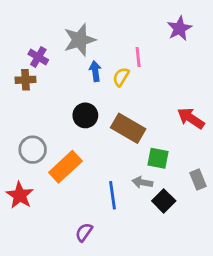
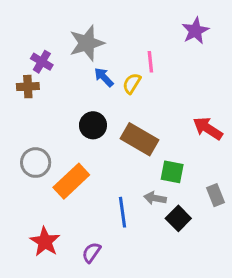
blue arrow: (95, 71) -> (104, 77), turned -36
red star: (20, 195) -> (45, 242), moved

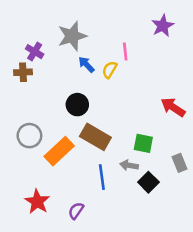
brown rectangle: (140, 139) -> (95, 137), moved

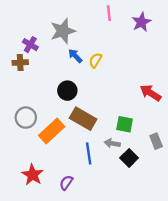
pink line: (125, 52) -> (109, 13), moved

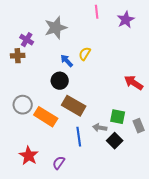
blue arrow: (75, 56) -> (67, 61), moved
green square: (125, 124) -> (118, 117), moved
orange rectangle: (52, 131) -> (46, 117), turned 75

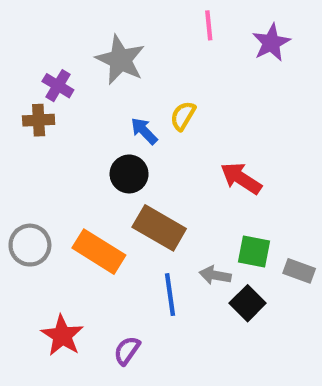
gray star: (56, 28) -> (120, 60), turned -30
red arrow: (134, 83) -> (241, 178), moved
gray circle: (23, 105) -> (30, 245), moved
gray rectangle: (139, 126) -> (299, 271), turned -48

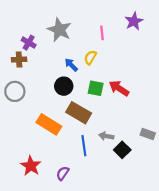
pink line: (209, 25) -> (102, 33), moved
gray circle: (30, 245) -> (15, 91), moved
green square: (254, 252) -> (96, 88), moved

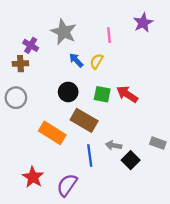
blue arrow: (71, 65) -> (76, 60), moved
purple semicircle: (63, 173) -> (67, 185), size x1.5

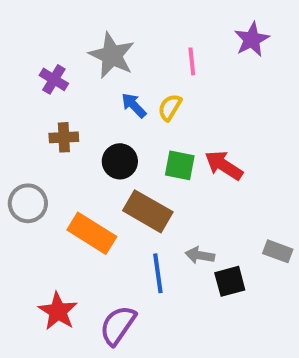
brown cross: (20, 64) -> (64, 137), moved
gray circle: (16, 98) -> (28, 203), moved
black square: (131, 160) -> (230, 281), turned 30

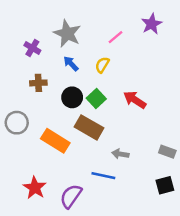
pink line: (192, 61) -> (115, 37), turned 56
blue arrow: (134, 105) -> (71, 64), moved
green square: (180, 165) -> (96, 99), moved, turned 36
blue line: (158, 273) -> (103, 176), moved, turned -70
black square: (230, 281) -> (165, 185), moved

